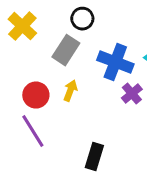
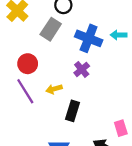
yellow arrow: (70, 91) -> (54, 89), moved, turned -126
purple cross: (132, 94) -> (82, 69), moved

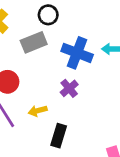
gray rectangle: (51, 29) -> (34, 42), turned 35

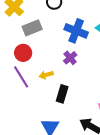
gray rectangle: (34, 42) -> (32, 28), moved

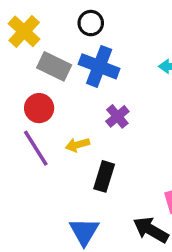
gray rectangle: (32, 28) -> (54, 66), turned 48
blue cross: (76, 31) -> (99, 66), moved

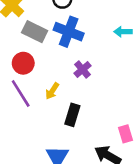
yellow arrow: (77, 145) -> (52, 91), turned -42

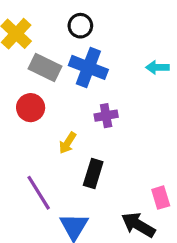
purple cross: (83, 70) -> (106, 116), turned 30
purple line: (21, 94) -> (39, 193), moved

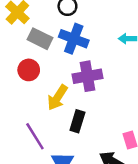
purple cross: (106, 116) -> (87, 76), size x1.6
yellow arrow: (68, 143) -> (57, 97), size x1.5

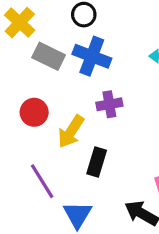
red circle: (29, 70) -> (34, 112), moved
purple cross: (87, 76) -> (109, 104), size x0.7

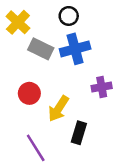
blue cross: (92, 56) -> (75, 49), turned -36
purple cross: (109, 104) -> (102, 87), moved

